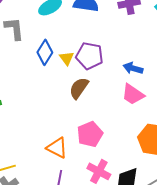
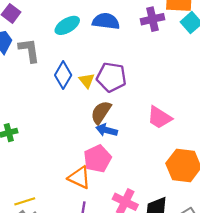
blue arrow: (133, 68) -> (107, 130), moved
pink pentagon: (90, 134) -> (97, 159), moved

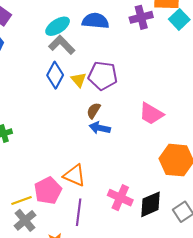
gray L-shape: (29, 50) -> (62, 45), moved, turned -35
brown semicircle: (101, 112) -> (94, 111), size x0.7
pink pentagon: (97, 159) -> (48, 191), moved

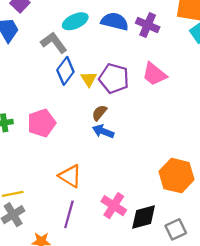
purple cross: (141, 17) -> (148, 25), moved, turned 30
gray L-shape: (62, 45) -> (54, 43), moved
pink trapezoid: (151, 114) -> (154, 74), moved
pink pentagon: (48, 191) -> (42, 123), moved

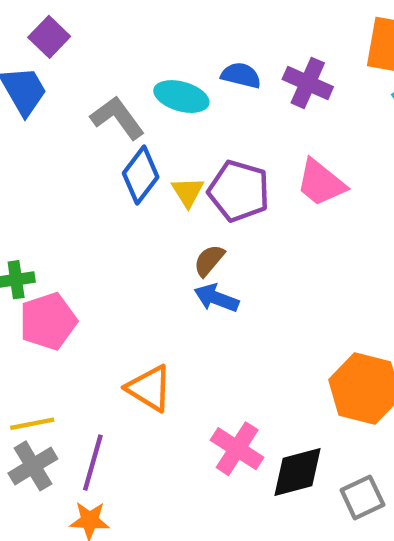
cyan ellipse: (75, 21) -> (181, 97), moved, turned 40
blue semicircle: (115, 21) -> (241, 75), size x0.7
pink pentagon: (42, 123) -> (48, 321), moved
purple line: (69, 214) -> (93, 463), moved

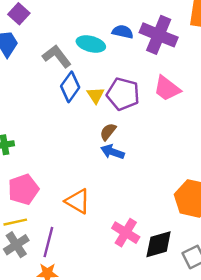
purple cross: (308, 83) -> (159, 35), size x1.4
pink pentagon: (48, 321) -> (23, 189), moved

